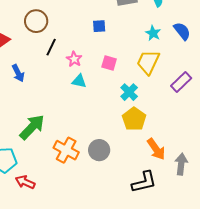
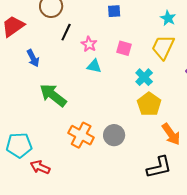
green arrow: (32, 127) -> (53, 95), moved, turned -96

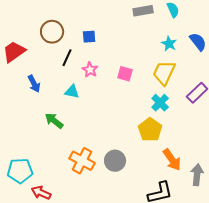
blue square: (114, 11) -> (89, 37), moved
cyan triangle: (94, 66) -> (72, 92), moved
cyan cross: (144, 77) -> (160, 103), moved
green arrow: (53, 95) -> (54, 121), size x0.7

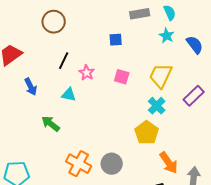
brown circle: (52, 32) -> (54, 22), moved
blue square: (89, 37) -> (116, 40), moved
cyan star: (169, 44) -> (167, 36), moved

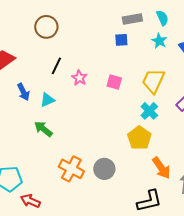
blue square: (116, 40) -> (121, 40), moved
cyan triangle: (69, 95) -> (47, 100), moved, turned -35

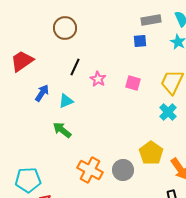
blue arrow: (23, 92) -> (42, 93), turned -120
yellow pentagon: (139, 138) -> (151, 153), moved

